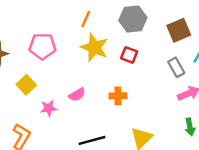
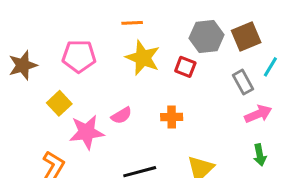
orange line: (86, 19) -> (132, 23), turned 63
gray hexagon: (133, 19) -> (207, 36), moved
pink star: (49, 108) -> (87, 132), size x1.6

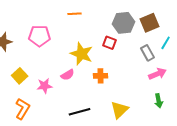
yellow star: (143, 58) -> (82, 54), moved
yellow square: (59, 103) -> (20, 76), moved
pink star: (87, 132) -> (45, 86), size x0.7

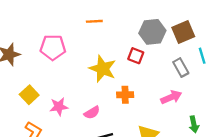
cyan line: (166, 43) -> (202, 56), turned -48
pink arrow: (158, 74) -> (171, 97), moved
pink semicircle: (68, 75) -> (92, 113), moved

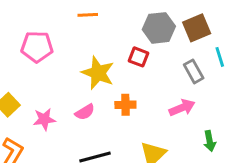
pink semicircle: (92, 113) -> (85, 112), moved

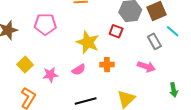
cyan line: (220, 57) -> (173, 31), turned -32
pink arrow: (182, 108) -> (146, 67), turned 42
green arrow: (210, 141) -> (174, 90), moved

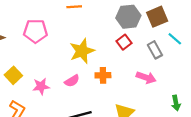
red square: (116, 31) -> (124, 42), moved, turned 32
yellow star: (88, 42) -> (82, 51), turned 30

